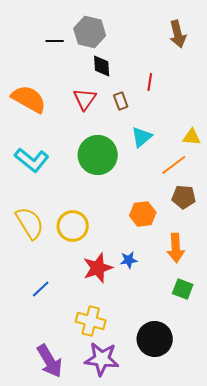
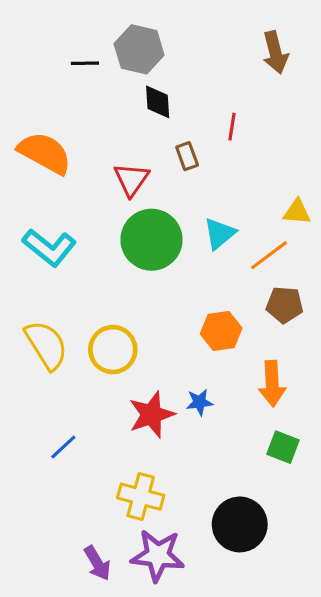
red triangle: (85, 99) -> (131, 179), moved
cyan triangle: (142, 137) -> (220, 234), moved
purple arrow: (50, 361) -> (97, 563), moved, size x0.7

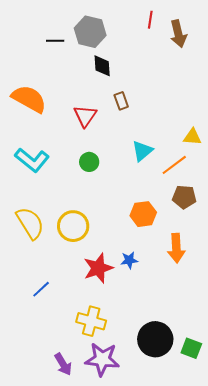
red line: (232, 127) -> (150, 20), moved
green circle: (151, 240) -> (89, 162), moved, size x0.5
green square: (283, 447) -> (191, 348), moved

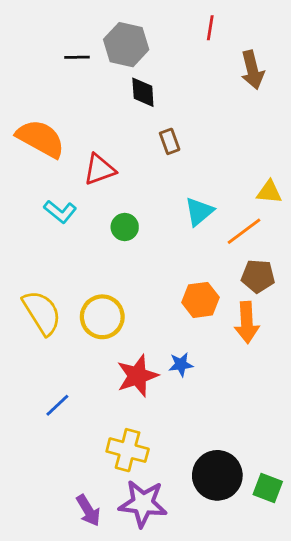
brown arrow: (178, 34) -> (252, 70), moved
red triangle: (85, 116) -> (99, 169), moved, turned 35
cyan L-shape: (32, 160) -> (60, 212), moved, size x0.7
orange arrow: (176, 248) -> (247, 322), moved

